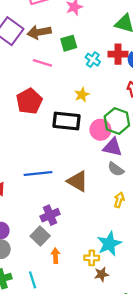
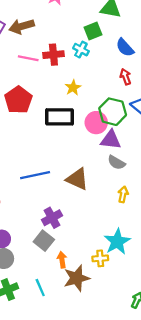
green square: (69, 43) -> (93, 31), moved
red cross: (118, 54) -> (53, 55), moved
brown star: (102, 274) -> (77, 278), moved, size x1.6

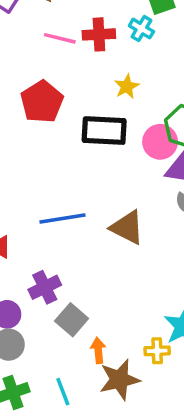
purple cross: (52, 218) -> (45, 287), moved

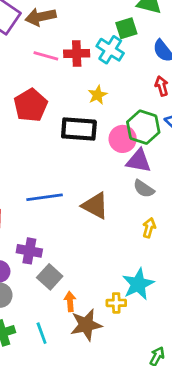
cyan cross: (141, 29) -> (110, 50), size x1.4
purple cross: (45, 287) -> (29, 251), turned 35

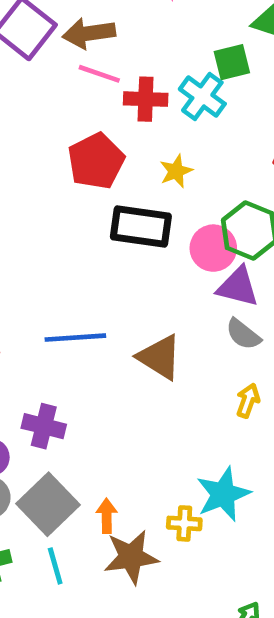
pink line: (46, 56) -> (99, 74), moved
red pentagon: (31, 105) -> (96, 161), moved
gray square: (50, 277) -> (48, 504), moved, size x1.4

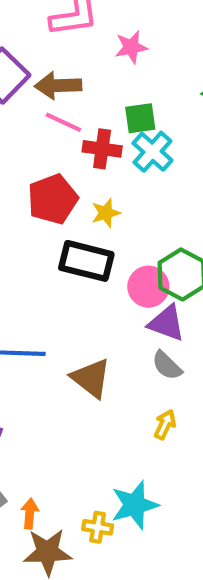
green square: (232, 62) -> (140, 118), moved
yellow star: (176, 171) -> (106, 213), moved

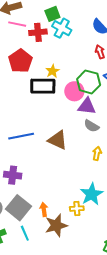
yellow star: (106, 213) -> (52, 71), moved

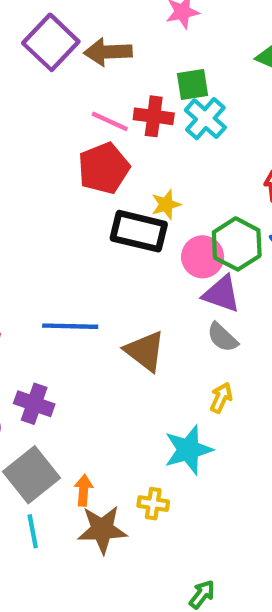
pink line: (17, 24) -> (110, 121), moved
cyan star: (92, 194) -> (188, 450), moved

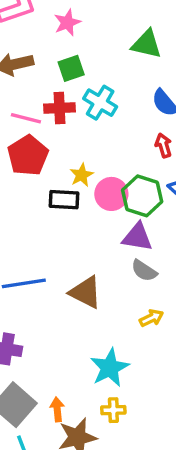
green square: (192, 85) -> (71, 68), moved
black rectangle: (139, 231) -> (64, 200), size x0.7
pink circle: (203, 257) -> (111, 194), moved
yellow arrow: (221, 398) -> (151, 318), turned 50
cyan star: (188, 450) -> (110, 368), moved

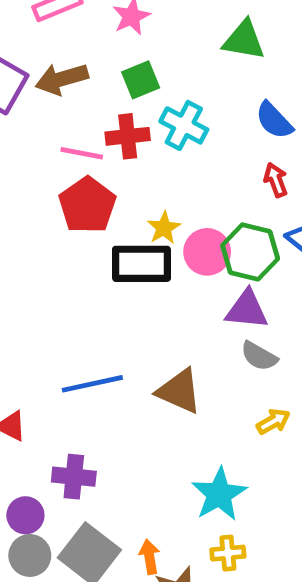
black rectangle: (64, 200) -> (141, 264), size x1.4

